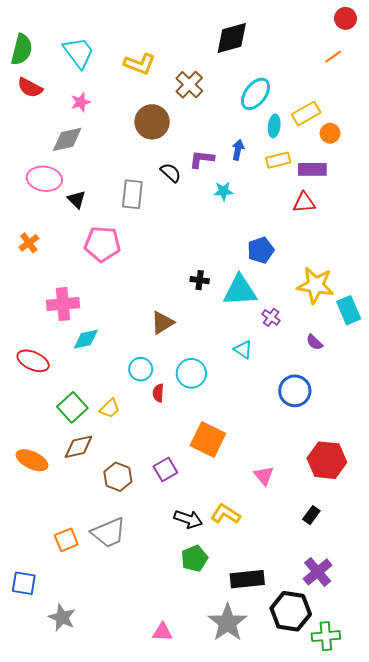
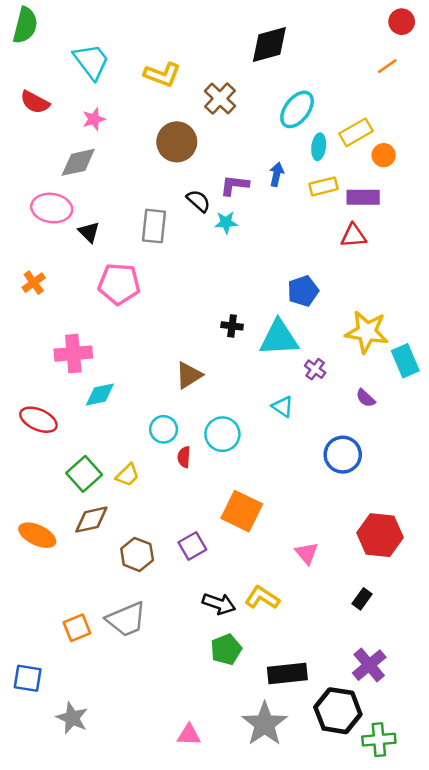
green semicircle: (22, 49) -> (25, 25), moved
cyan star: (223, 191) -> (226, 222), moved

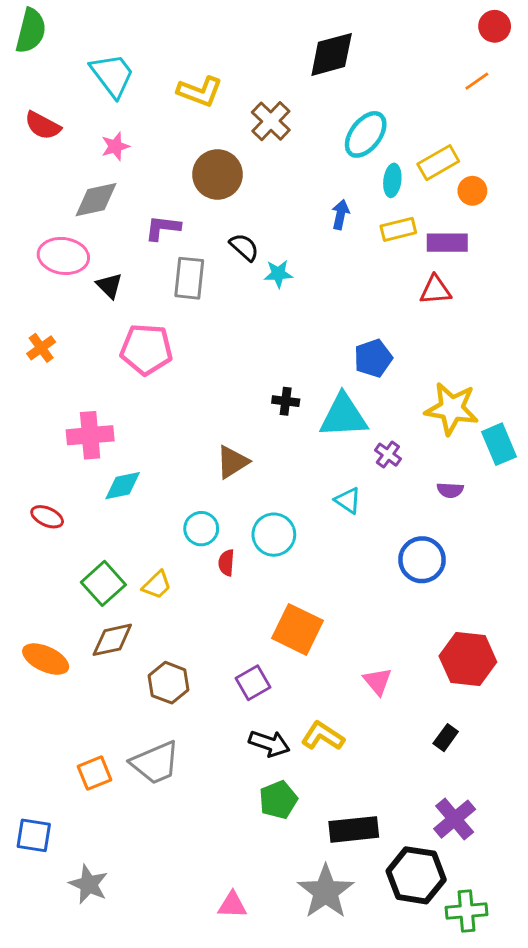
purple L-shape: (234, 185) -> (163, 228), moved
purple semicircle: (366, 398) -> (450, 490), turned -40
red ellipse: (38, 420) -> (47, 517), size x0.7
purple square: (192, 546) -> (253, 683), moved

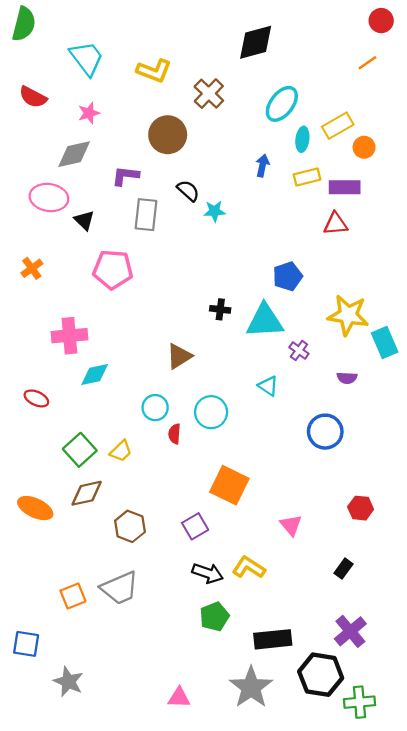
red hexagon: (468, 659) -> (361, 508), size x0.6

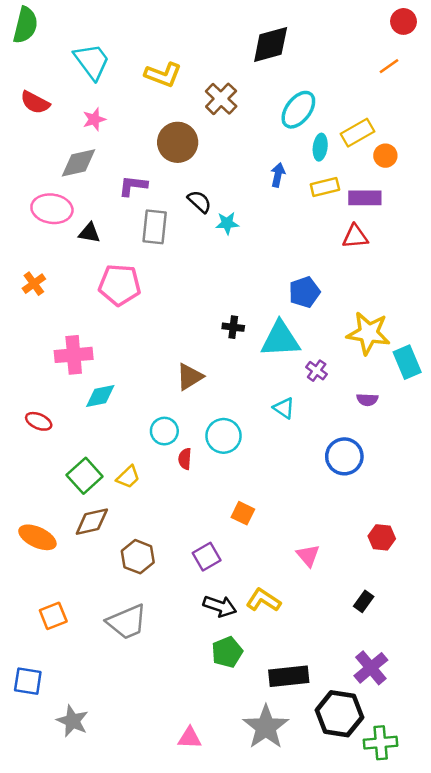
black triangle: (84, 220) -> (89, 233), turned -35
orange square: (229, 485) -> (243, 513), size x0.6
orange square: (73, 596) -> (53, 616), moved

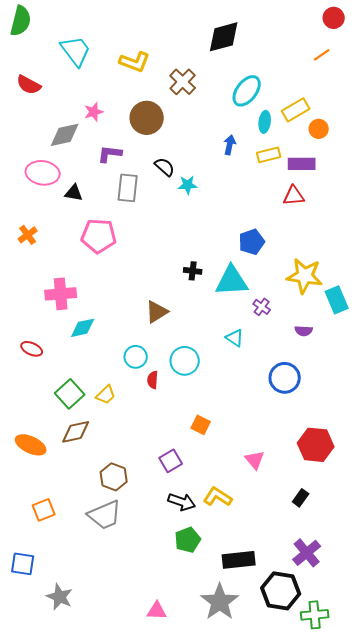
pink star: (94, 119) -> (94, 112), moved
red hexagon: (382, 537) -> (316, 445), size x1.6
brown hexagon: (138, 557) -> (114, 477), moved

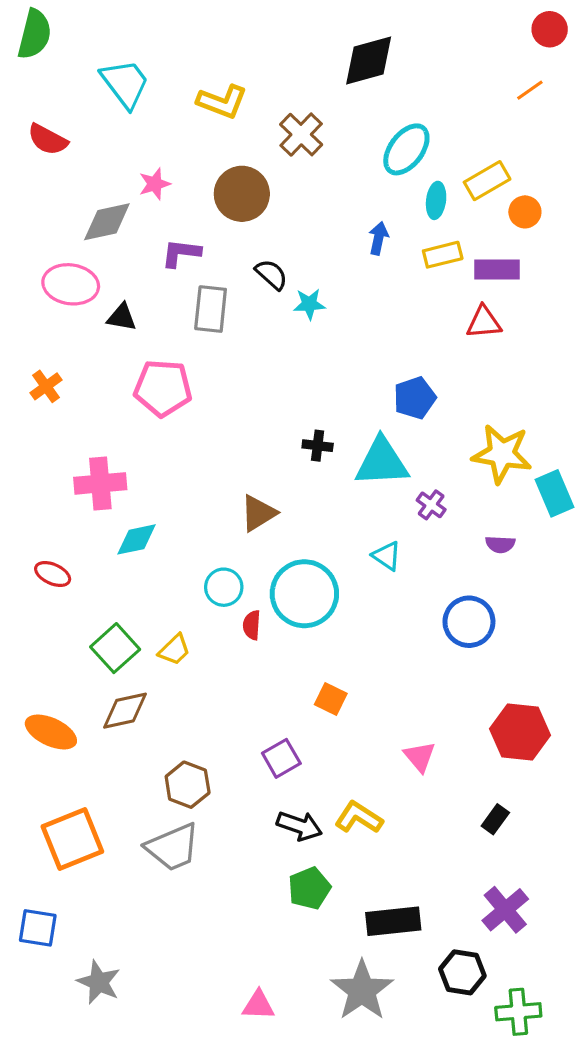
cyan circle: (185, 361) -> (304, 594), size x1.4
orange square: (44, 510) -> (72, 839), size x1.6
black hexagon: (281, 591) -> (462, 972), size x0.7

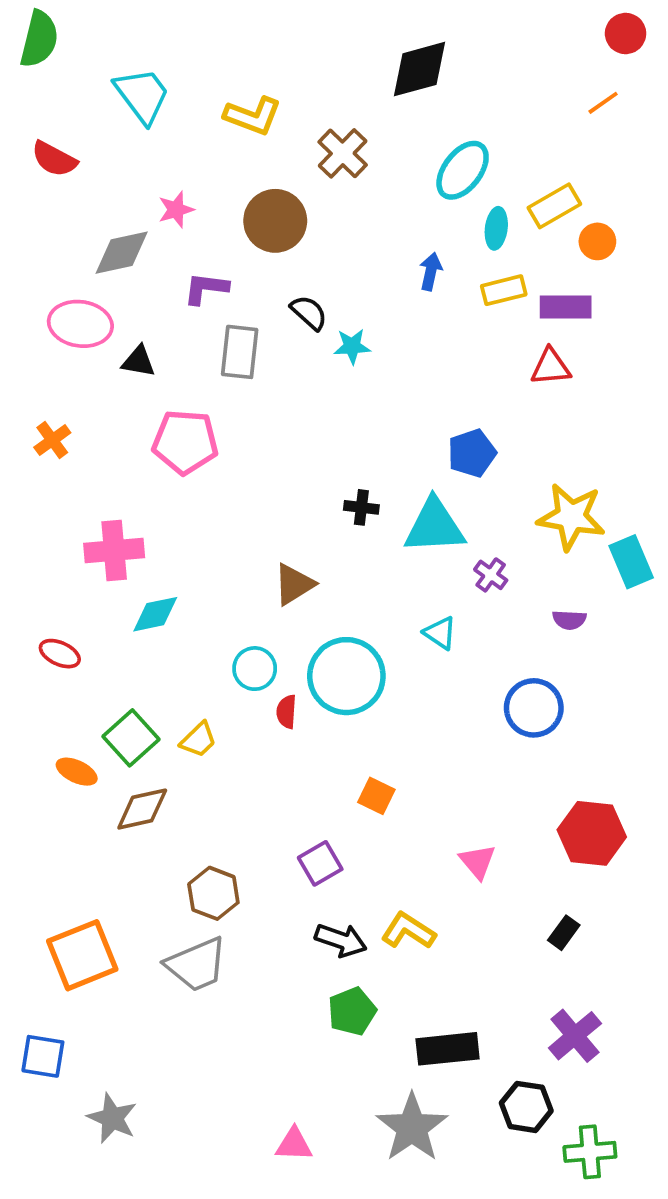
orange ellipse: (51, 732) -> (77, 772), moved, size x0.7

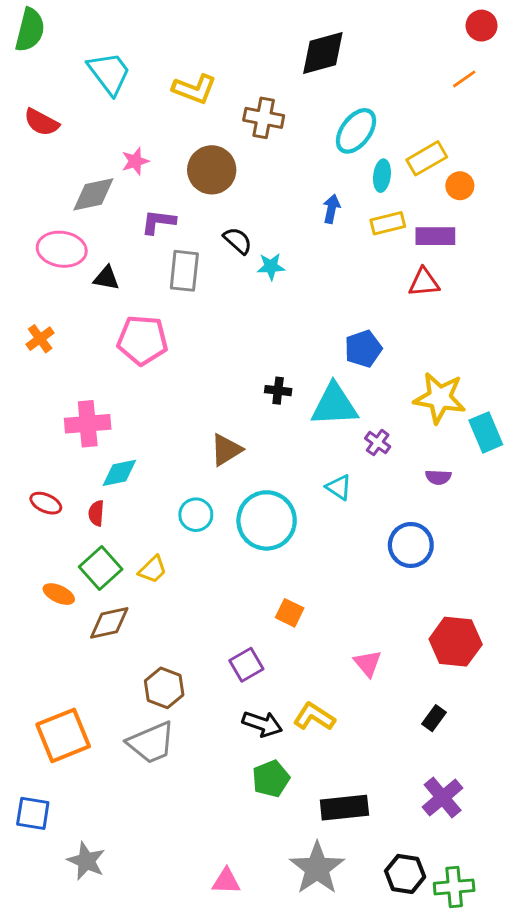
brown cross: (343, 153) -> (264, 118), turned -33
red semicircle: (286, 712) -> (96, 513), moved
black hexagon: (526, 1107) -> (405, 874), moved

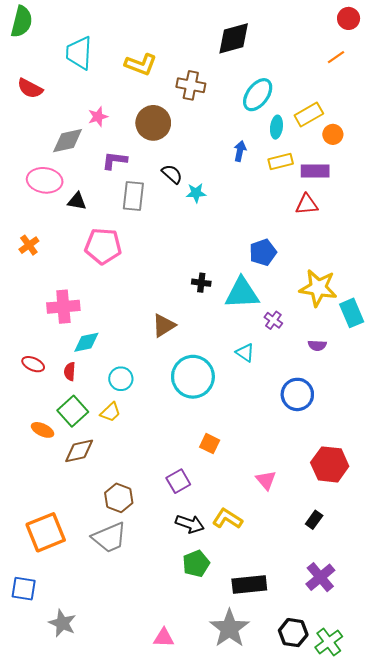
cyan trapezoid: (109, 73) -> (79, 53), turned -140
cyan circle: (196, 515) -> (121, 379), moved
green cross: (454, 887) -> (329, 642), turned -32

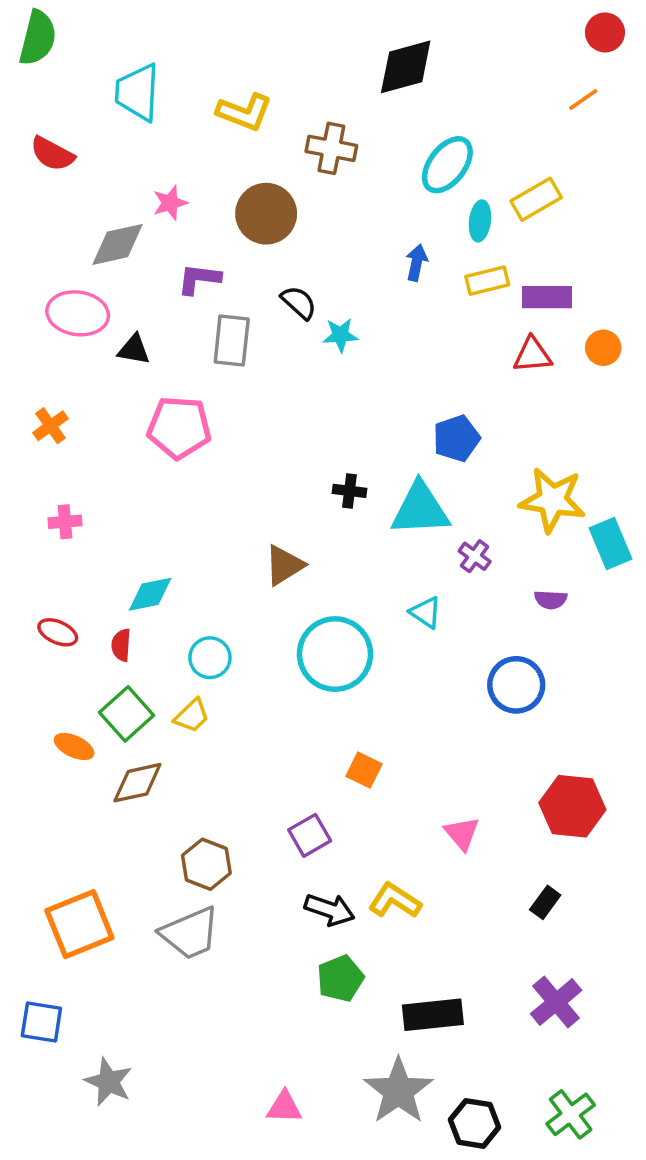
orange circle: (333, 134) -> (603, 348), moved
pink cross: (63, 307) -> (65, 522), moved, size x0.6
black hexagon: (293, 633) -> (475, 1123), moved

